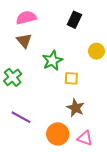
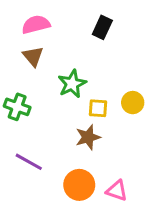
yellow circle: (96, 51) -> (133, 103), moved
green cross: (13, 77) -> (17, 107), turned -30
brown star: (76, 108) -> (88, 137), moved, turned 30

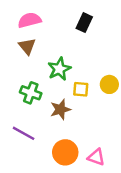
green cross: (17, 107) -> (31, 93), moved
brown star: (88, 137) -> (60, 109), moved

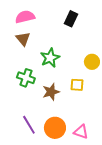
yellow circle: (109, 84) -> (92, 62), moved
yellow square: (81, 89) -> (77, 85), moved
purple line: (24, 133) -> (29, 125), moved, turned 30

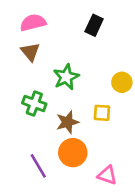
orange circle: (55, 128) -> (73, 153), moved

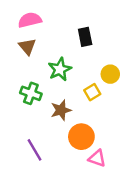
black rectangle: (94, 25) -> (85, 37), moved, turned -36
yellow square: (102, 113) -> (92, 92), moved, turned -35
orange circle: (73, 153) -> (81, 137), moved

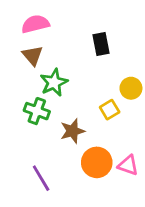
green star: (60, 69) -> (54, 83), moved
pink triangle: (97, 158) -> (128, 165), moved

